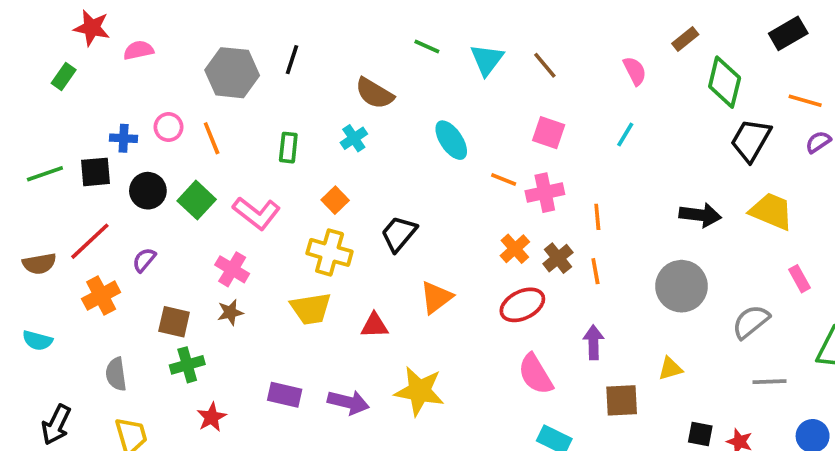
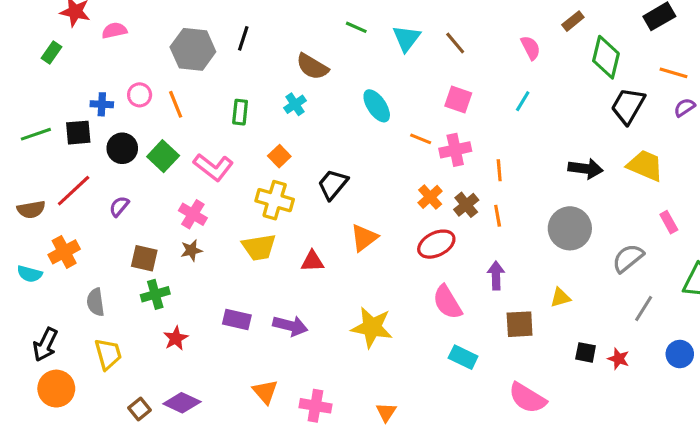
orange cross: (101, 296) -> (64, 252), moved
gray line: (770, 382) -> (644, 308), turned -56
yellow star: (419, 391) -> (372, 327), moved

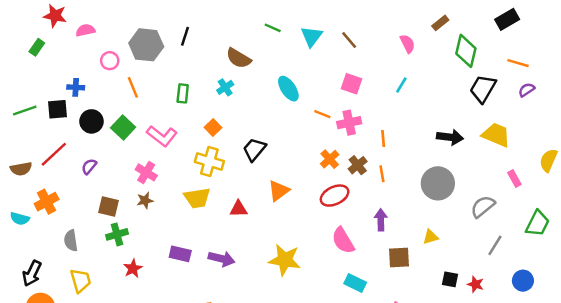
pink circle: (140, 95) -> (110, 61), moved

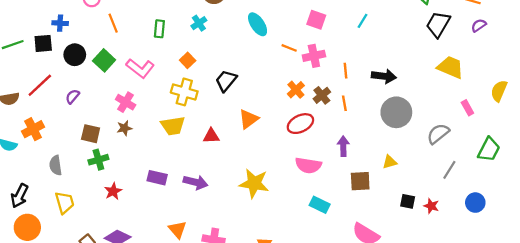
black arrow: (450, 137) -> (384, 76), moved
pink semicircle: (343, 241) -> (308, 165), turned -50

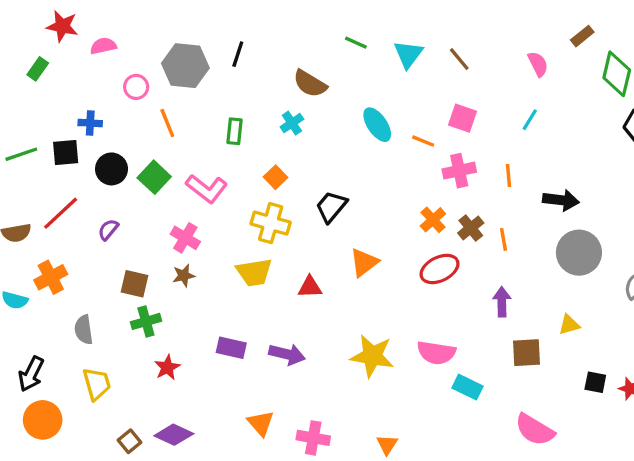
orange line: (289, 48) -> (423, 141), moved
orange line: (346, 71) -> (508, 176), moved
pink semicircle: (308, 165) -> (436, 353), moved

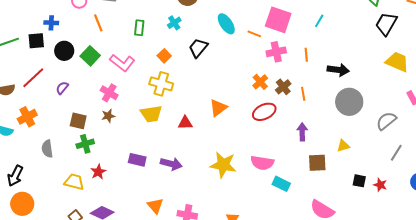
pink square: (463, 118) -> (278, 20), size x1.5
black trapezoid: (331, 207) -> (198, 48), moved
yellow trapezoid: (97, 384) -> (74, 182), moved, turned -60

